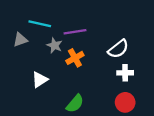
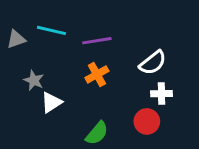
gray triangle: (20, 40) -> (16, 39), moved
gray star: (54, 45) -> (34, 80), moved
red circle: (125, 102) -> (147, 121), moved

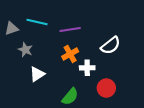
gray star: (34, 80) -> (25, 50), moved
white cross: (162, 94) -> (87, 68), moved

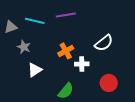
purple line: (70, 29) -> (66, 15), moved
red circle: (106, 88) -> (109, 83), moved

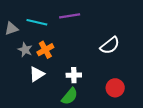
orange cross: (66, 51) -> (45, 50), moved
white cross: (82, 64) -> (74, 75), moved

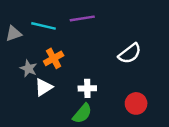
gray star: (25, 50) -> (29, 68), moved

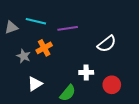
purple line: (82, 18) -> (68, 28), moved
white triangle: (44, 87) -> (35, 84), moved
white cross: (87, 88) -> (86, 72), moved

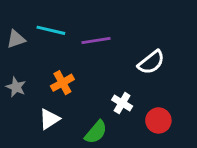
orange cross: (44, 48) -> (62, 83), moved
gray star: (24, 56) -> (16, 87), moved
white cross: (86, 72) -> (122, 103), turned 32

